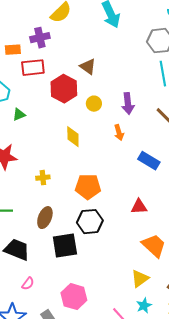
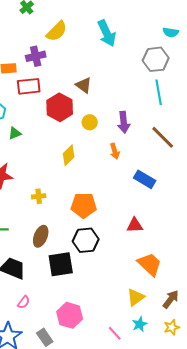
yellow diamond: (73, 137) -> (69, 155), turned 45

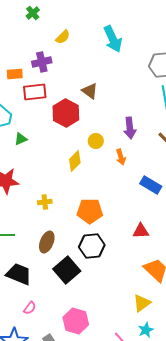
yellow semicircle: (57, 31) -> (63, 37), size x0.7
yellow circle: (90, 122) -> (96, 141), moved
black square: (61, 264) -> (67, 270), turned -32

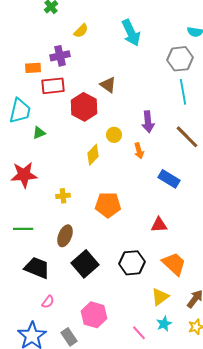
black hexagon: (92, 246) -> (132, 263), moved

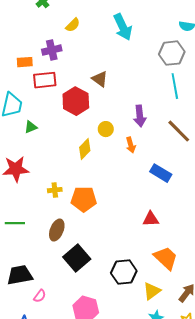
orange pentagon: (108, 205) -> (84, 199), moved
black hexagon: (132, 263) -> (124, 272), moved
black trapezoid: (37, 268) -> (20, 275), moved, turned -32

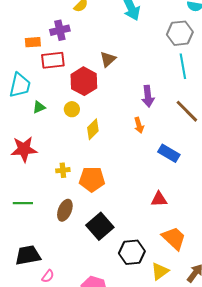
brown triangle: (100, 79) -> (108, 59), turned 42
yellow circle: (106, 129) -> (72, 109), moved
black square: (77, 258) -> (100, 226), moved

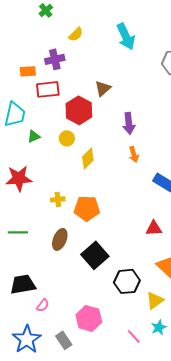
purple arrow: (148, 96) -> (129, 123), moved

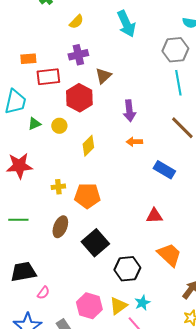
purple cross: (55, 59) -> (78, 55), moved
yellow circle: (67, 138) -> (59, 126), moved
orange arrow: (134, 154) -> (134, 142), turned 105
yellow triangle: (155, 300) -> (118, 306), moved
cyan star: (159, 327) -> (142, 303), moved

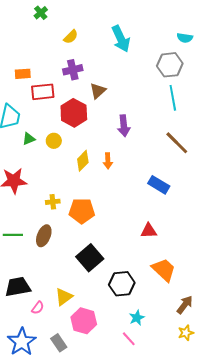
orange arrow: (134, 142) -> (108, 161), moved, turned -91
brown ellipse: (60, 227) -> (44, 236), moved
yellow triangle: (118, 306) -> (64, 297), moved

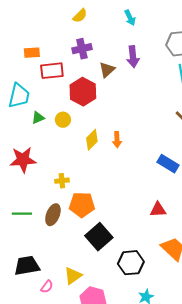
cyan arrow: (121, 39) -> (130, 18), size x0.6
purple arrow: (124, 126) -> (133, 57), moved
orange pentagon: (82, 211) -> (82, 205), moved

